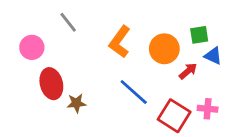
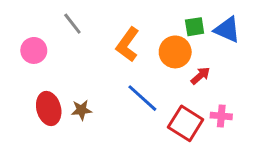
green square: (199, 35) -> (195, 27), moved
blue triangle: (213, 56) -> (227, 30), moved, size x1.4
red ellipse: (51, 84) -> (49, 108), moved

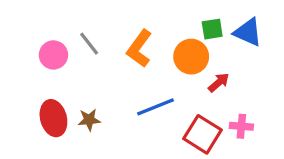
gray line: (72, 24) -> (89, 44), moved
pink circle: (34, 50) -> (53, 55), moved
blue line: (142, 98) -> (156, 107), turned -64

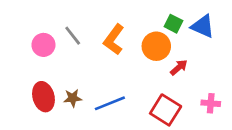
green square: (212, 29) -> (174, 24), turned 36
blue line: (156, 107) -> (110, 103), moved
pink cross: (241, 126) -> (211, 103), moved

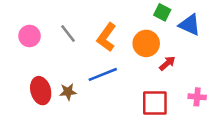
green square: (174, 24) -> (162, 12), moved
pink circle: (43, 45) -> (30, 36), moved
blue line: (110, 103) -> (103, 74), moved
red square: (166, 110) -> (155, 103), turned -32

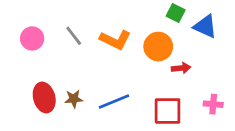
orange L-shape: (106, 37) -> (115, 40), turned -100
red arrow: (167, 63) -> (181, 68), turned 35
blue line: (103, 74) -> (114, 102), moved

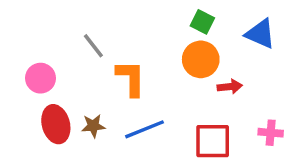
green square: (176, 13) -> (202, 22), moved
pink circle: (32, 38) -> (41, 78), moved
orange L-shape: (115, 40) -> (131, 78), moved, turned -116

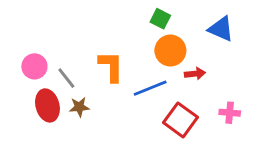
green square: (202, 22) -> (160, 19), moved
gray line: (93, 46) -> (66, 78), moved
blue line: (144, 129) -> (150, 88), moved
red square: (213, 141) -> (181, 120), turned 36

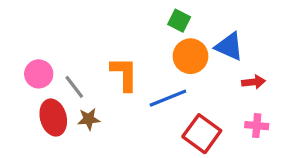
blue triangle: (221, 29) -> (229, 46), moved
red arrow: (195, 74) -> (253, 82), moved

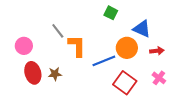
orange circle: (191, 56) -> (127, 48), moved
gray line: (74, 87) -> (58, 31), moved
pink cross: (257, 126) -> (159, 78), turned 32

